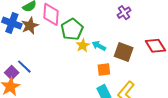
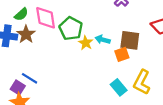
orange square: (104, 70) -> (122, 54), moved

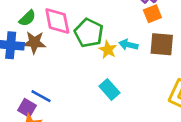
brown star: (26, 34) -> (34, 42), turned -30
orange square: (122, 54) -> (152, 14), moved
cyan rectangle: (119, 87) -> (109, 90), moved

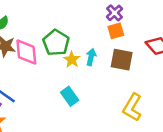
pink diamond: (57, 21) -> (26, 52), moved
cyan arrow: (128, 45) -> (91, 57), turned 84

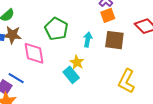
pink diamond: (26, 52) -> (34, 53), moved
yellow star: (72, 60) -> (77, 62), moved

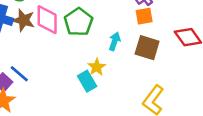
pink diamond: (34, 53) -> (47, 20), moved

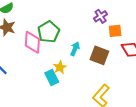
orange square: (144, 16) -> (115, 31), moved
pink diamond: (47, 20) -> (32, 42), moved

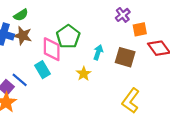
cyan rectangle: (52, 77) -> (43, 70), moved

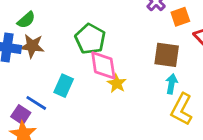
pink diamond: (52, 49) -> (103, 65), moved
cyan arrow: (98, 52) -> (172, 84), moved
cyan rectangle: (43, 70) -> (64, 86), turned 63

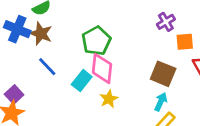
yellow star: (117, 83) -> (109, 99), moved
cyan rectangle: (64, 86) -> (82, 81), moved
blue line: (36, 103) -> (47, 67), moved

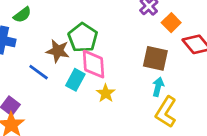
brown star: (41, 34) -> (58, 51), moved
orange square: (185, 42) -> (171, 23), turned -30

